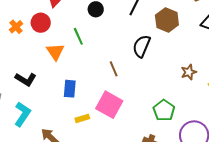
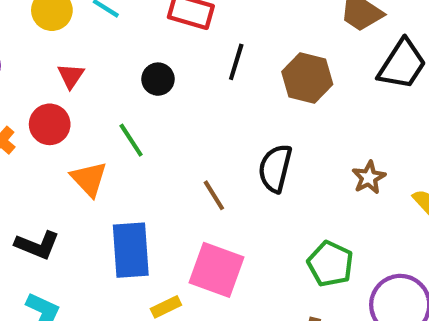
black semicircle: (142, 46) -> (275, 168), moved
blue rectangle: (70, 89) -> (131, 250), size x1.5

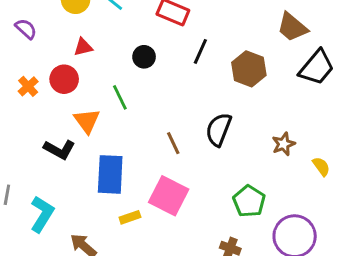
red triangle: (71, 76) -> (83, 47), turned 36
black L-shape: (37, 245) -> (59, 149), moved

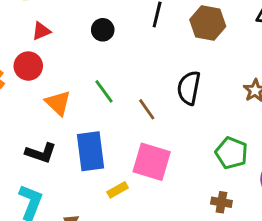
green line: (120, 97) -> (104, 91), moved
black L-shape: (59, 149) -> (41, 153), moved

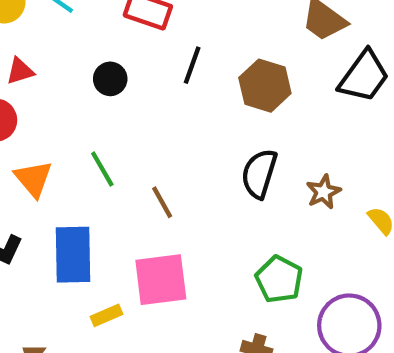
black semicircle: (189, 88) -> (259, 174), moved
pink square: (152, 162) -> (161, 280), turned -30

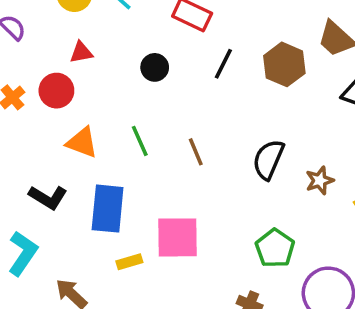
brown hexagon: (265, 86) -> (284, 64), moved
orange triangle: (33, 179) -> (82, 142), turned -36
brown line: (162, 202) -> (196, 152), moved

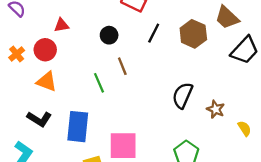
orange triangle: (82, 142) -> (47, 81), moved
brown line: (196, 152) -> (122, 66), moved
brown star: (320, 180) -> (216, 109), turned -30

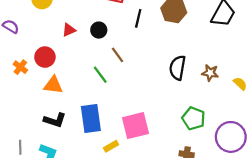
red triangle: (61, 25) -> (69, 30), moved

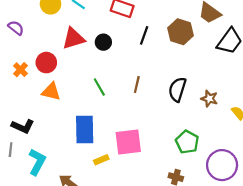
red triangle: (69, 30) -> (73, 38), size x1.6
brown line: (117, 55) -> (137, 84), moved, turned 42
black L-shape: (55, 120) -> (23, 126), moved

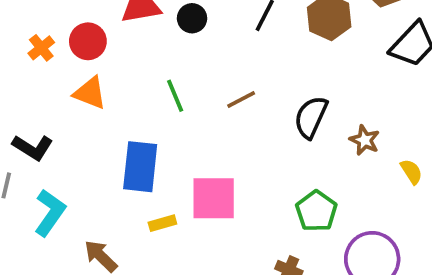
brown line: (137, 84) -> (241, 99), turned 42

